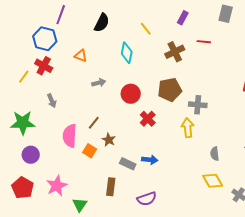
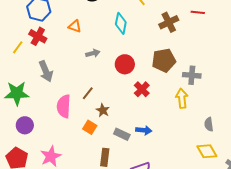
gray arrow: (52, 101) -> (46, 71), size x1.5
orange square: (90, 151) -> (90, 127), moved

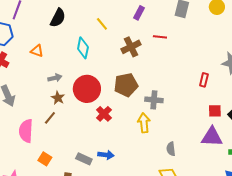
red circle: (125, 64) -> (87, 89), size x1.4
brown star: (103, 110) -> (58, 98), moved
orange square: (90, 127) -> (45, 159), moved

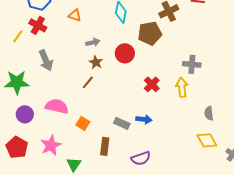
brown pentagon: (126, 85) -> (150, 33), moved
red circle: (87, 89) -> (125, 53), size x0.7
red cross: (104, 114) -> (152, 84), moved
pink semicircle: (26, 131) -> (57, 106), moved, turned 100

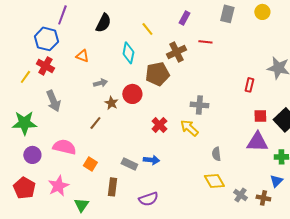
brown star: (96, 62) -> (111, 103), moved
yellow arrow: (182, 87) -> (189, 128), turned -42

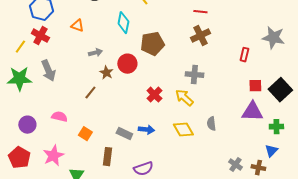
brown cross: (176, 52) -> (200, 36), moved
green star: (24, 123) -> (19, 79), moved
pink semicircle: (64, 147) -> (59, 117), size x0.7
yellow diamond: (214, 181) -> (183, 130), moved

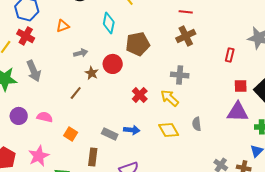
orange triangle: (77, 26) -> (63, 26), turned -40
purple circle: (27, 125) -> (19, 116), moved

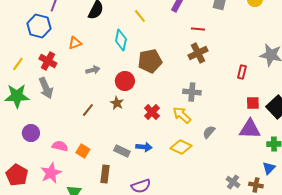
red cross: (26, 36) -> (48, 61), moved
brown star: (92, 73) -> (117, 103), moved
pink semicircle: (45, 117) -> (60, 146), moved
gray semicircle: (197, 124) -> (209, 132), moved, turned 48
yellow diamond: (169, 130) -> (181, 147), turned -35

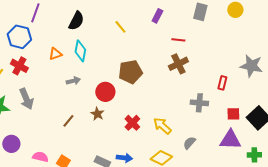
cyan diamond: (121, 40) -> (80, 51), moved
red cross: (48, 61) -> (19, 66), moved
gray cross: (192, 92) -> (199, 103), moved

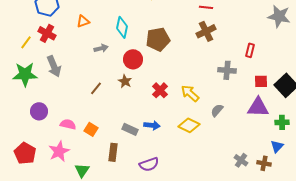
cyan diamond: (80, 51) -> (122, 27), moved
gray star: (251, 66) -> (279, 16), moved

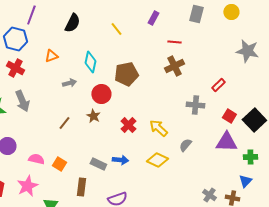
red rectangle: (250, 50) -> (218, 85), turned 32
red square: (261, 81) -> (229, 116), turned 32

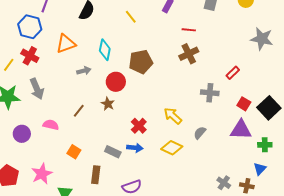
orange triangle: (51, 56) -> (66, 44), size x1.5
red cross: (128, 125) -> (139, 126), moved
pink semicircle: (36, 159) -> (51, 125), moved

